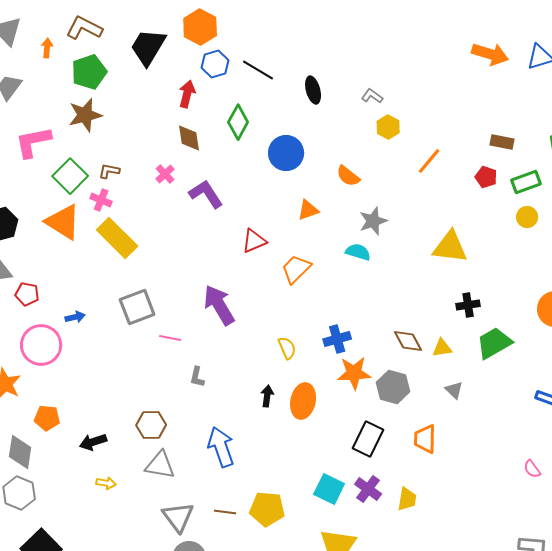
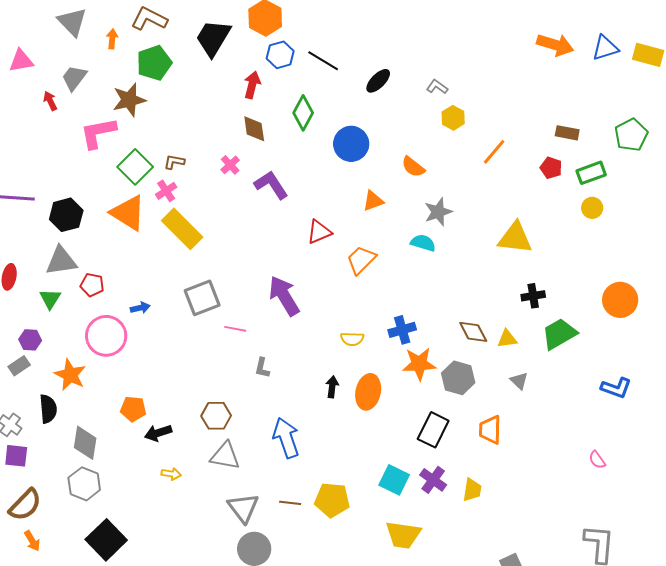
black ellipse: (313, 90) -> (378, 81), turned 60
brown star: (85, 115) -> (129, 100), moved
pink cross: (101, 200) -> (166, 191), turned 35
yellow semicircle: (287, 348) -> (352, 339), turned 115
orange pentagon: (47, 418) -> (133, 409), moved

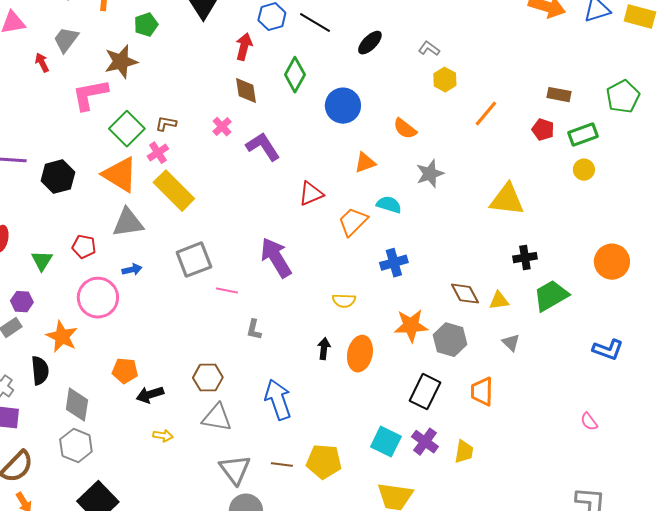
green pentagon: (154, 63) -> (146, 25), size x0.7
cyan semicircle: (423, 243) -> (389, 205), moved
gray triangle: (61, 261) -> (128, 223), moved
blue cross: (402, 330) -> (394, 263), moved

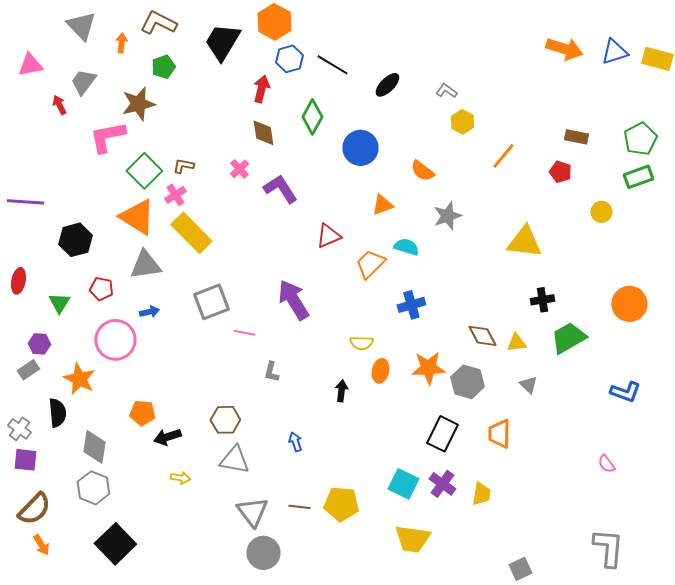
green rectangle: (583, 135) -> (638, 177), moved
black hexagon: (58, 177) -> (75, 240), moved
orange ellipse: (360, 354) -> (380, 371), moved, size x0.7
blue arrow: (278, 400) -> (295, 442), size x0.5

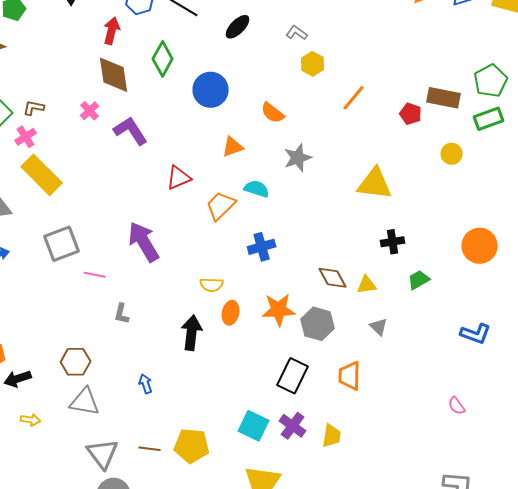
brown diamond: (263, 133) -> (114, 75), size x1.4
brown rectangle: (576, 137) -> (444, 98), moved, size x1.4
green trapezoid: (568, 338) -> (419, 280), size x0.6
black arrow: (341, 391) -> (192, 333), size x1.6

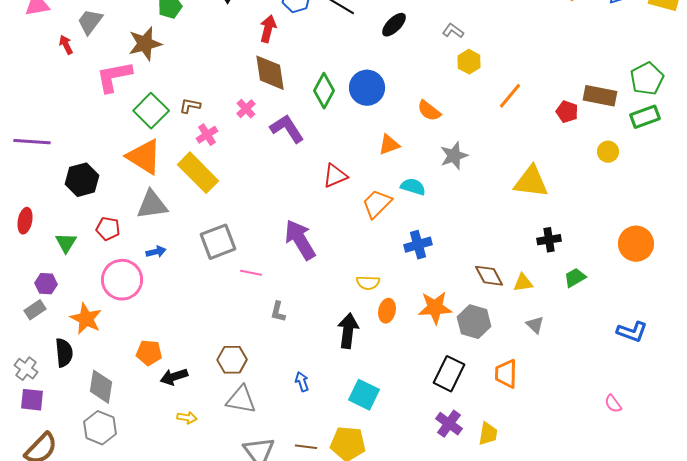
green diamond: (163, 59) -> (324, 91), moved
pink cross: (26, 137) -> (207, 135), moved
cyan square: (254, 426) -> (364, 395), moved

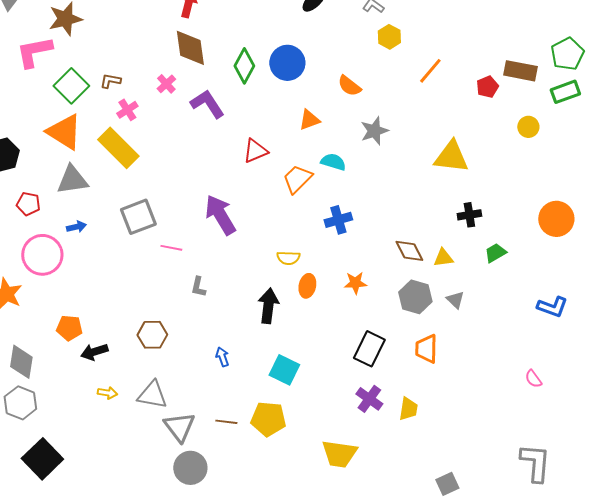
red pentagon: (567, 112) -> (487, 87), turned 30
orange star: (435, 308) -> (355, 283), size x0.7
gray hexagon: (474, 322) -> (415, 297), moved
gray triangle: (241, 400) -> (152, 395), moved

